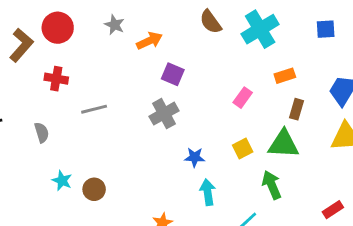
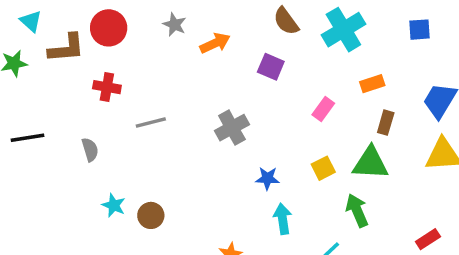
brown L-shape: (21, 45) -> (66, 48), turned 44
purple square: (173, 74) -> (271, 67), moved

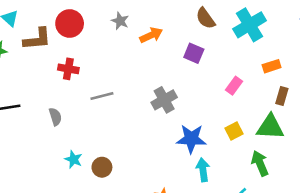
blue star: (267, 178) -> (191, 139), size x1.6

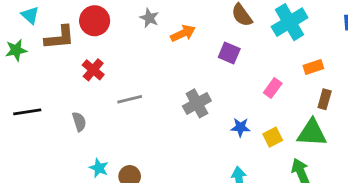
red cross: (68, 69) -> (93, 70), turned 30
blue star: (191, 139) -> (240, 127), moved, size x0.6

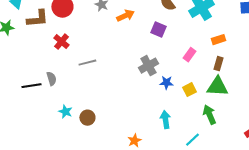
brown rectangle: (325, 99) -> (218, 64), moved
gray cross: (197, 103) -> (148, 66), moved
black line: (27, 112) -> (31, 86), moved

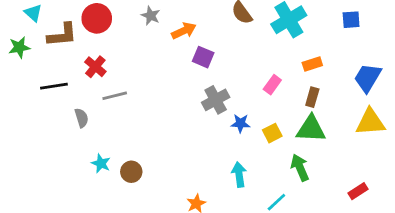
purple square: (158, 30) -> (203, 57), moved
gray line: (87, 63) -> (115, 96), moved
black line: (31, 86) -> (54, 86), moved

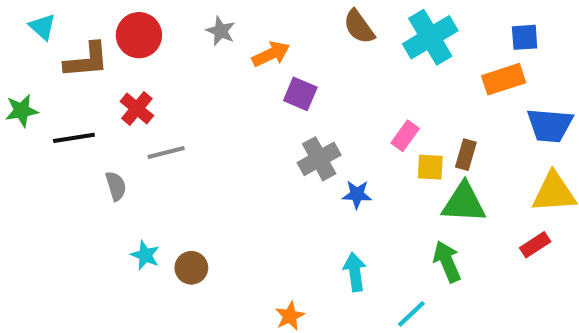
green star: (19, 47) -> (22, 111), moved
orange rectangle: (312, 64) -> (504, 79), moved, size x1.4
blue trapezoid: (368, 78) -> (550, 125), turned -116
yellow square: (272, 133) -> (430, 167), moved, turned 30
red rectangle: (358, 191) -> (535, 245), moved

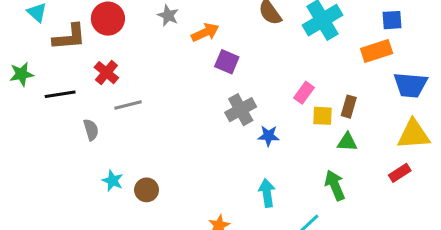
green triangle: (464, 203) -> (347, 142), size x0.6

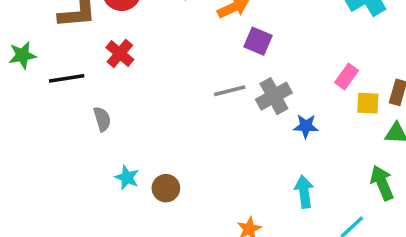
gray line: (128, 105) -> (230, 91), moved

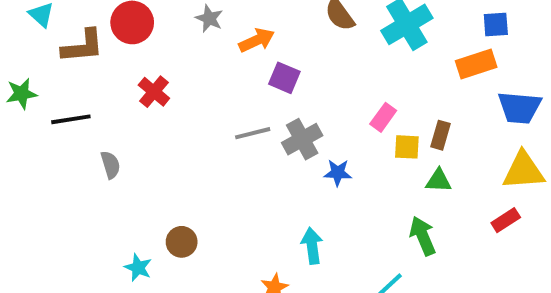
red cross: (120, 54) -> (154, 92), moved
cyan star: (127, 178) -> (138, 268), moved
cyan arrow: (304, 192) -> (312, 246), moved

